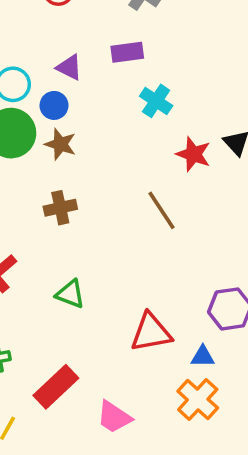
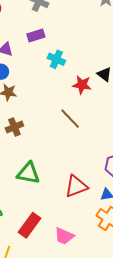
green triangle: (70, 294) -> (28, 173), size x1.4

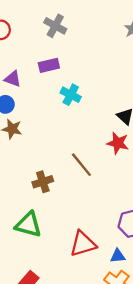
red star: (82, 85) -> (118, 143), moved
brown cross: (14, 127) -> (43, 182), moved

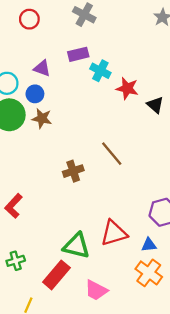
cyan cross: (71, 95) -> (100, 71), moved
red star: (118, 143) -> (127, 88), moved
green triangle: (28, 225) -> (76, 246), moved

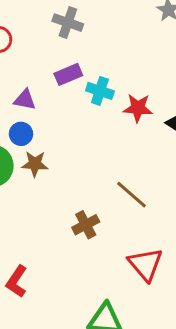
red triangle: (114, 233) -> (145, 264), moved, turned -44

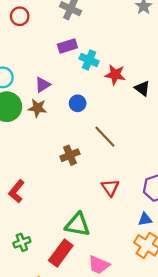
purple triangle: (25, 100) -> (43, 85), moved, turned -49
blue circle: (21, 134) -> (78, 103), moved
red triangle: (145, 264) -> (110, 188), size x0.7

